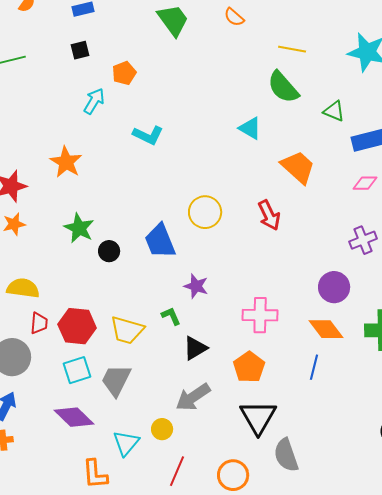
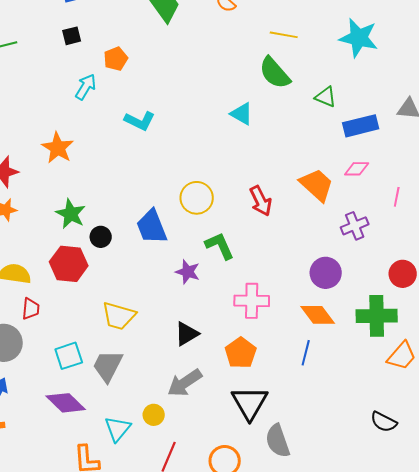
orange trapezoid: (298, 167) -> (317, 185), moved
green L-shape: (171, 316) -> (220, 246), moved, size x1.5
red hexagon: (77, 326) -> (69, 264), moved

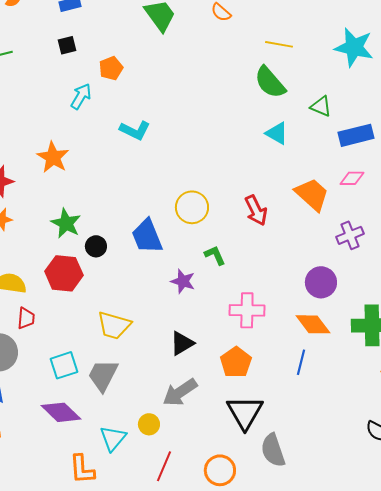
cyan triangle: (242, 114) -> (277, 133), moved
green L-shape: (220, 246) -> (215, 255), size x0.7

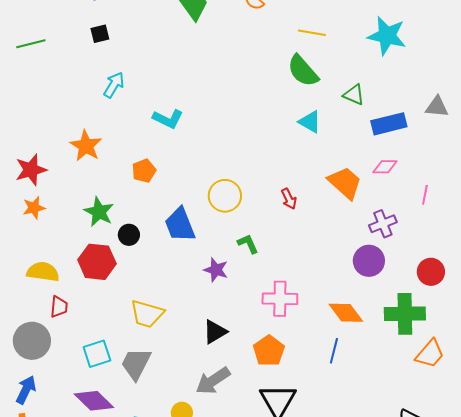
orange pentagon: (111, 68) -> (144, 171), moved
red arrow: (256, 210) -> (289, 199), size x0.7
purple circle: (321, 282) -> (369, 261), moved

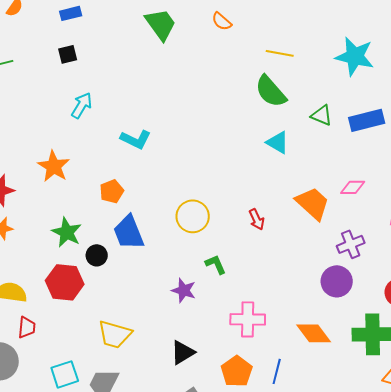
blue rectangle: (389, 124) -> (367, 120), moved
blue trapezoid: (180, 225) -> (129, 232), moved
blue line: (334, 351) -> (277, 371), moved

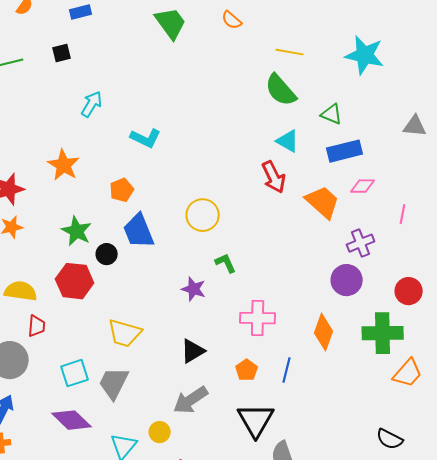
black square: (68, 54) -> (62, 53), moved
blue rectangle: (367, 120) -> (345, 151), moved
red arrow: (257, 219) -> (274, 177), moved, size x1.5
orange diamond: (314, 333) -> (324, 332), turned 57
orange pentagon: (237, 371) -> (247, 370), size x0.7

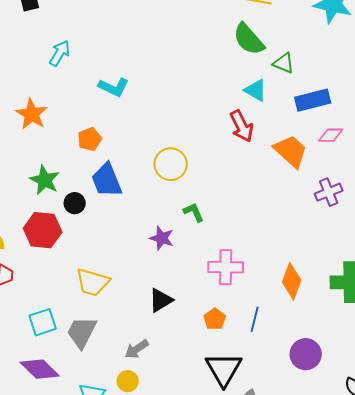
green triangle: (332, 114) -> (284, 63), moved
purple circle: (347, 280) -> (306, 354), moved
gray arrow: (191, 400) -> (137, 349), moved, size x0.7

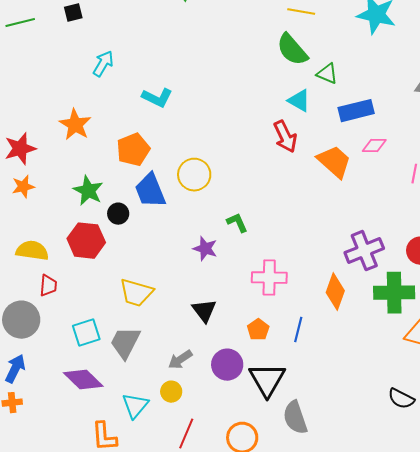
orange pentagon: (90, 139) -> (133, 150), size x1.4
yellow circle: (171, 164) -> (194, 175), moved
purple cross: (329, 192) -> (364, 251), moved, size x1.4
black triangle: (161, 300) -> (204, 311), turned -36
purple circle: (306, 354) -> (227, 365), moved

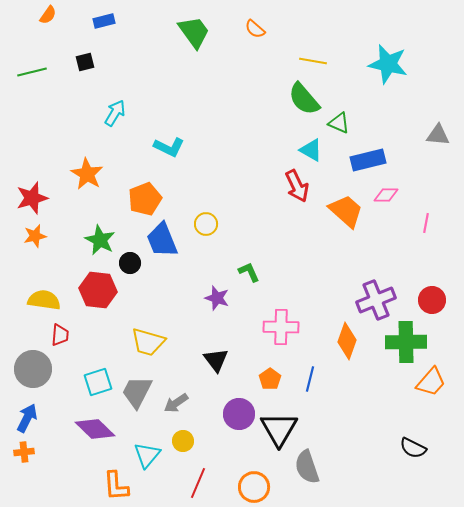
yellow circle: (194, 175) -> (206, 224), size x0.7
gray arrow: (180, 360) -> (176, 403), moved

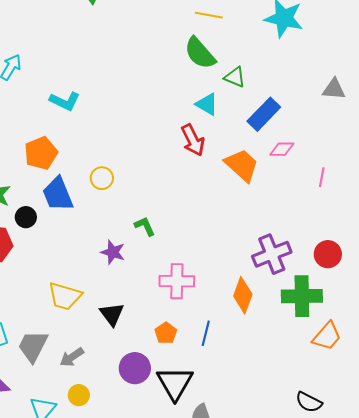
blue rectangle: (368, 160) -> (264, 114), turned -32
yellow trapezoid: (148, 342) -> (65, 296), moved

